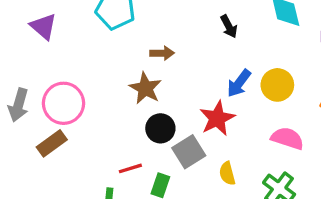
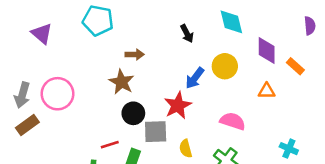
yellow circle: (277, 85) -> (225, 66), moved
brown rectangle: (52, 143) -> (27, 125), moved
gray square: (189, 152) -> (156, 132), turned 30

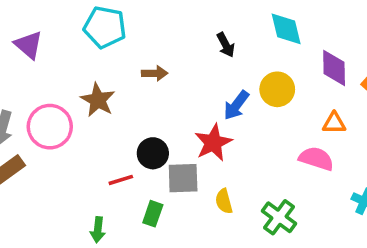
brown star: (122, 82) -> (98, 100), moved
pink semicircle: (233, 121) -> (316, 159), moved
red line: (110, 145) -> (121, 180), moved

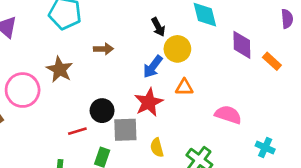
yellow circle: (277, 89) -> (177, 49), moved
blue arrow: (236, 105) -> (153, 67), moved
orange triangle: (334, 123) -> (184, 87), moved

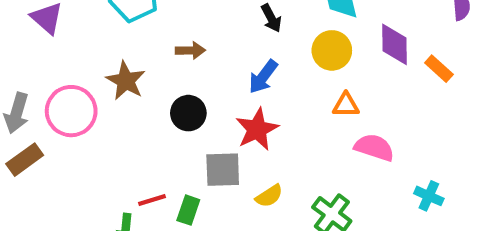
yellow circle: (177, 49) -> (332, 50), moved
orange triangle: (184, 87) -> (346, 105), moved
black circle: (102, 111) -> (188, 113), moved
red line: (77, 131) -> (152, 200), moved
yellow semicircle: (157, 148) -> (269, 196), turned -108

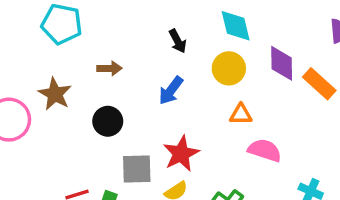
orange rectangle: (439, 69) -> (319, 84), size x1.4
red star: (257, 129) -> (181, 154), moved

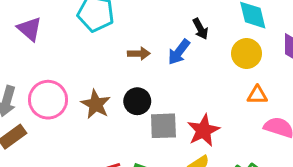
blue arrow: (171, 91) -> (179, 52), moved
brown star: (55, 94) -> (96, 104), moved
gray square: (137, 169) -> (163, 126), moved

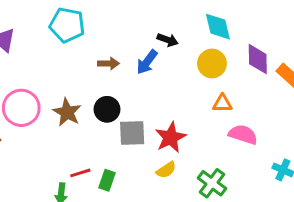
black arrow: (200, 29) -> (168, 40), turned -42

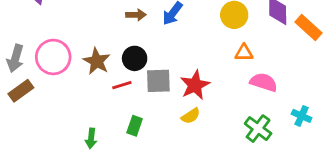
red line: (80, 173) -> (122, 85), moved
green cross: (212, 183) -> (258, 129), moved

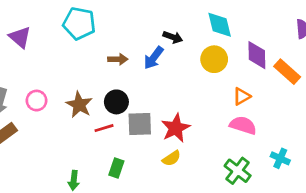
orange triangle: (244, 53) -> (242, 96), moved, turned -30
pink circle: (53, 57) -> (37, 101), size x0.6

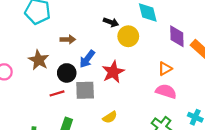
blue arrow: (154, 58) -> (87, 59), moved
yellow circle: (214, 59) -> (128, 36), moved
brown star: (79, 105) -> (39, 60), moved
red star: (176, 128) -> (113, 72), moved

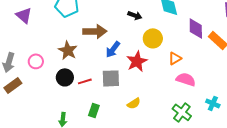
yellow circle: (128, 36) -> (153, 38), moved
brown arrow: (68, 39) -> (95, 31), size x1.6
orange triangle: (165, 69) -> (175, 58), moved
black circle: (67, 73) -> (65, 77), moved

